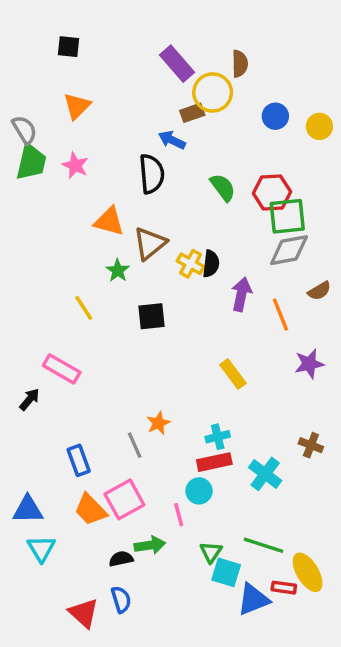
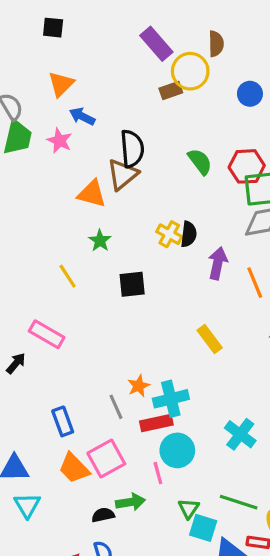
blue arrow: (172, 140) -> (82, 116), moved
brown triangle: (150, 243) -> (122, 174), moved
cyan cross: (218, 437) -> (171, 399), moved, size x1.5
red rectangle: (214, 462) -> (156, 423), moved
cyan circle: (199, 491) -> (177, 450), size x1.4

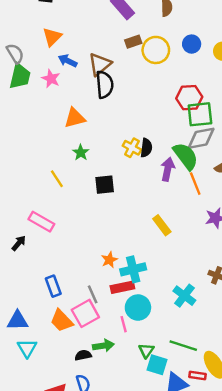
yellow circle: (190, 71) -> (156, 50), moved
green semicircle: (200, 162) -> (186, 156), moved, size x1.4
brown triangle: (122, 174) -> (100, 64), moved
orange triangle: (92, 194) -> (75, 118), turned -30
gray line: (116, 407) -> (93, 294), moved

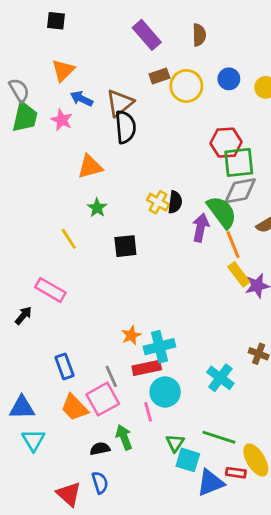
yellow rectangle: (162, 225) -> (239, 274), moved
green arrow: (103, 346) -> (124, 437), turned -102

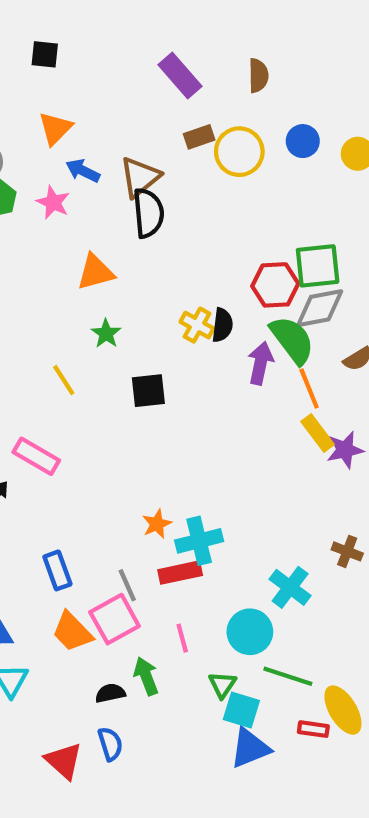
red hexagon: (226, 143) -> (275, 285), moved
cyan circle: (165, 392) -> (250, 632), moved
blue triangle: (210, 483) -> (250, 748), moved

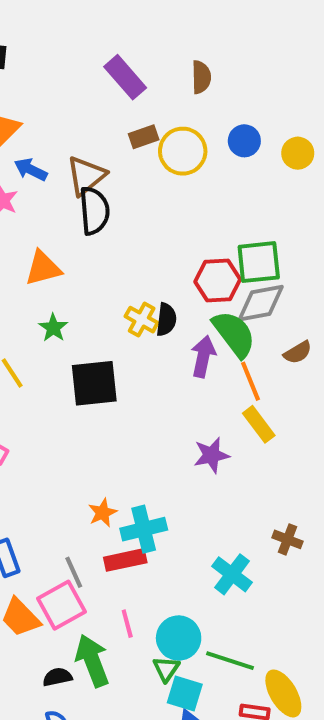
black square: (148, 391) -> (94, 383), size x1.4
purple star: (345, 450) -> (211, 455), moved
cyan circle: (250, 632) -> (179, 638), moved
green arrow: (146, 676) -> (92, 661), size x1.4

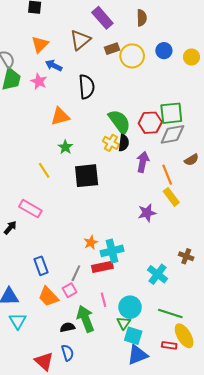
brown triangle: (86, 176) -> (80, 40), moved
green semicircle: (234, 334) -> (119, 122), moved
gray line: (74, 572) -> (76, 273), turned 49
pink square: (61, 605) -> (70, 290), size x0.6
green line: (230, 661) -> (170, 314), moved

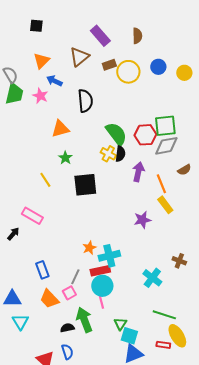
cyan circle: (130, 307) -> (102, 286), moved

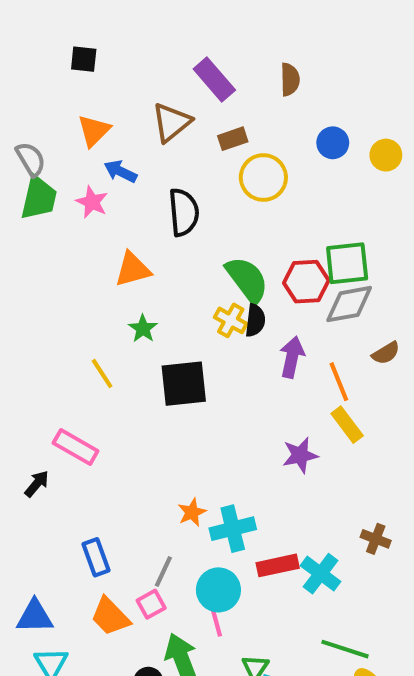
yellow circle: (128, 72) -> (263, 178), moved
red rectangle: (100, 271) -> (278, 565), moved

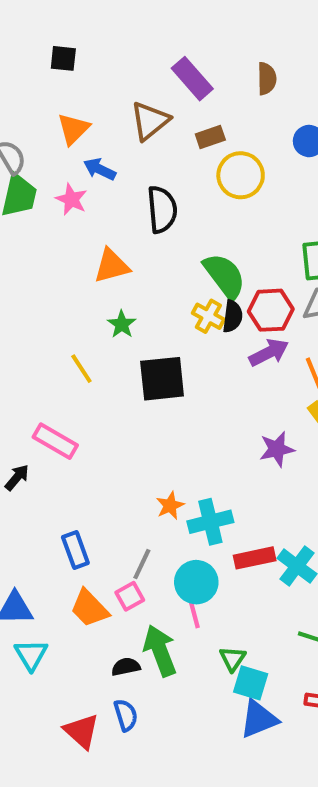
red hexagon: (306, 282) -> (271, 310), moved
purple arrow: (292, 357) -> (269, 353), turned 51

